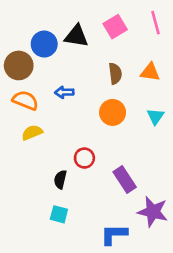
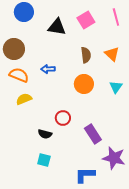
blue circle: (44, 44) -> (24, 12), moved
orange triangle: (150, 72) -> (112, 54), turned 35
black semicircle: (60, 179) -> (45, 134), turned -88

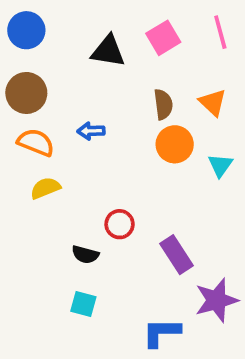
blue circle: (24, 12) -> (26, 30), moved
orange circle: (84, 84) -> (175, 144), moved
purple star: (114, 158) -> (216, 300), turned -30

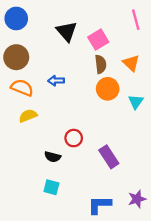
pink square: (163, 38) -> (98, 40), moved
black triangle: (108, 51) -> (67, 31), turned 40
purple star: (216, 300) -> (137, 199), moved, size x0.7

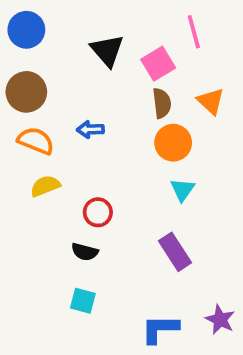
pink line: (136, 20) -> (194, 32), moved
cyan triangle: (136, 102) -> (183, 190), moved
red circle: (74, 138) -> (98, 212), moved
purple star: (137, 199) -> (220, 320), turned -30

